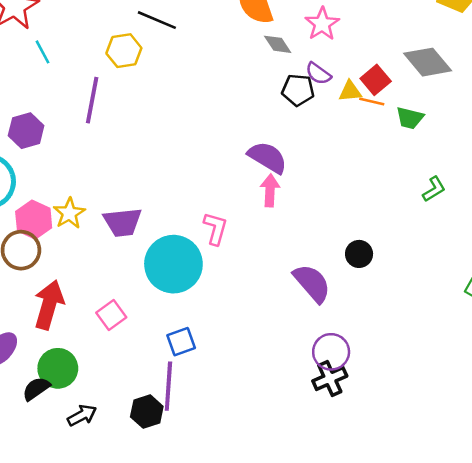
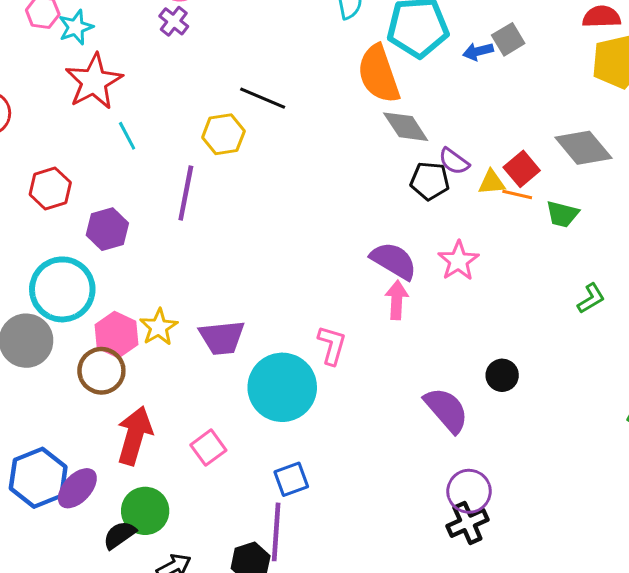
pink star: (322, 24) -> (458, 261), moved
gray diamond: (278, 44) -> (406, 127), size x1.4

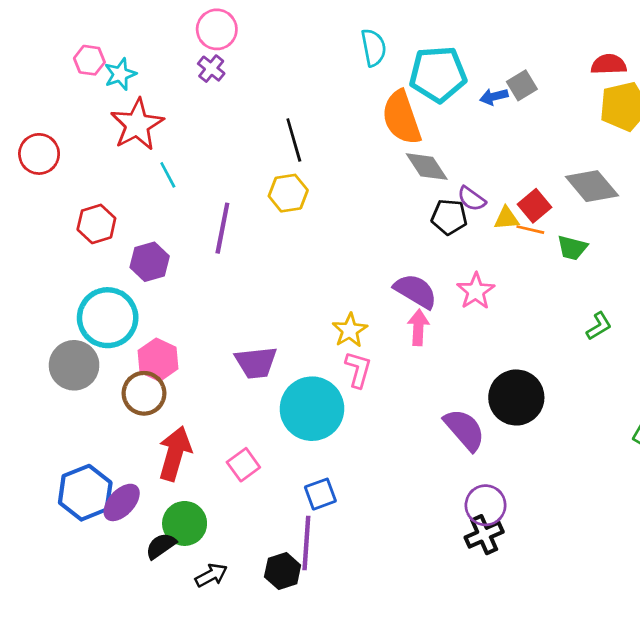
black line: (263, 98) -> (294, 140), turned 51
yellow hexagon: (223, 134) -> (288, 193), moved
yellow star: (159, 327) -> (350, 330), moved
black circle: (502, 375) -> (516, 397), size x1.8

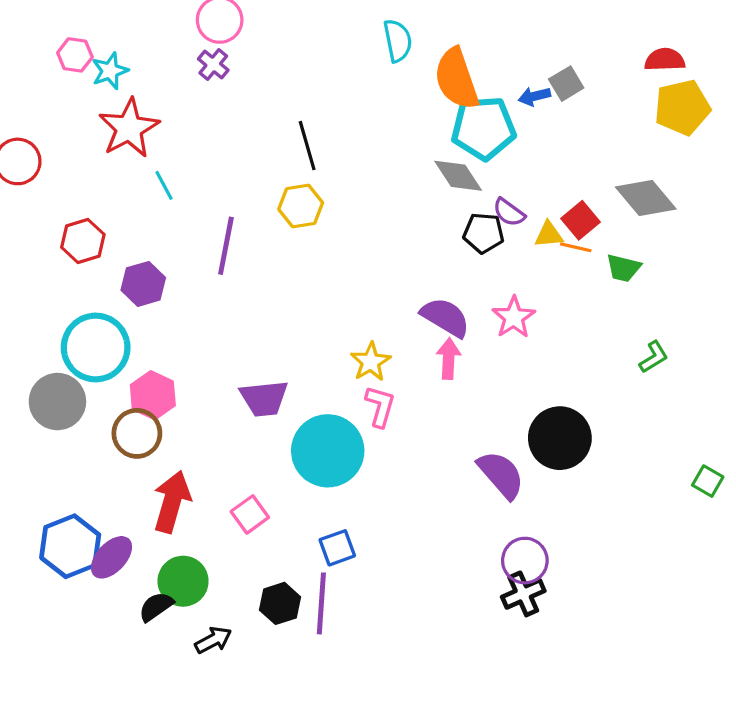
cyan pentagon: (438, 74) -> (484, 128), moved
orange semicircle: (402, 118) -> (456, 79), moved
black hexagon: (283, 571) -> (280, 603), moved

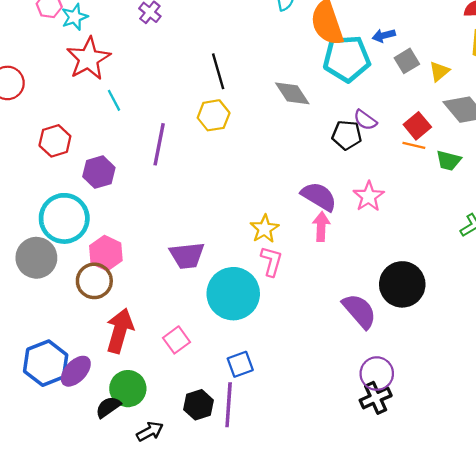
gray square: (566, 84) -> (407, 61), moved
gray diamond: (458, 176) -> (292, 93), moved
yellow triangle: (549, 235) -> (439, 71), moved, turned -35

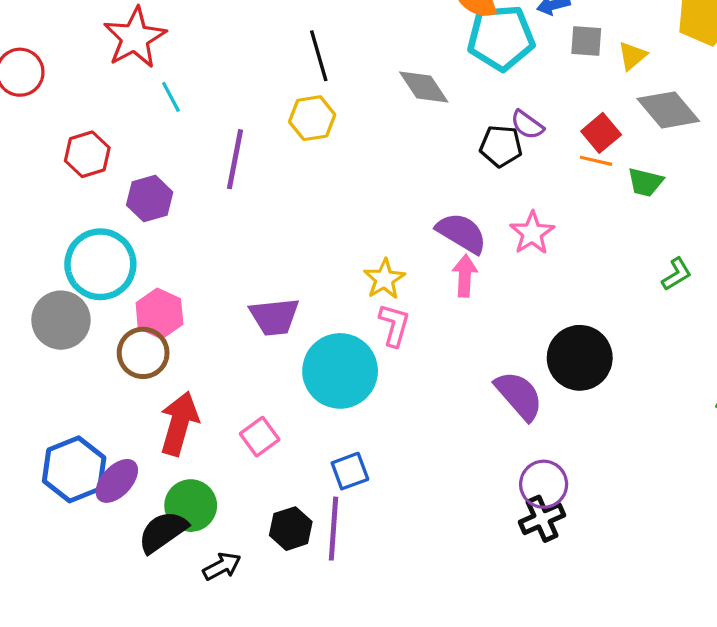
gray square: (407, 61) -> (586, 41), turned 35
black semicircle: (108, 407) -> (163, 532), size x1.4

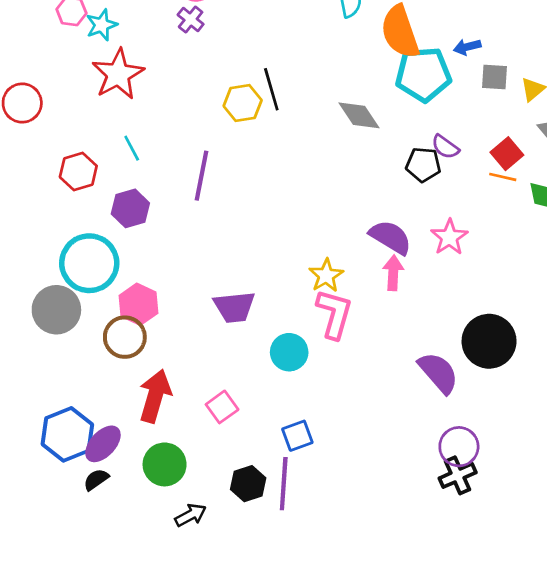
cyan line: (171, 97) -> (132, 148), moved
yellow hexagon: (312, 118) -> (243, 103), moved
pink L-shape: (394, 325) -> (334, 314), size x1.4
cyan circle: (340, 371) -> (289, 352), size x0.6
black semicircle: (163, 532) -> (96, 480), moved, size x0.6

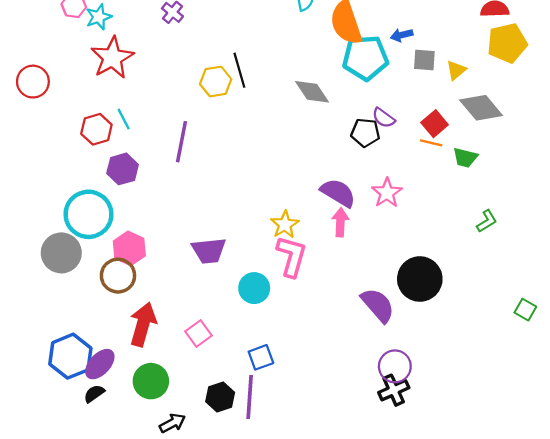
red hexagon: (78, 171) -> (96, 129), moved

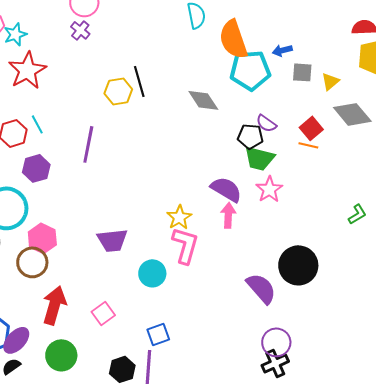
green trapezoid: (465, 158) -> (259, 158), moved, size x1.4

